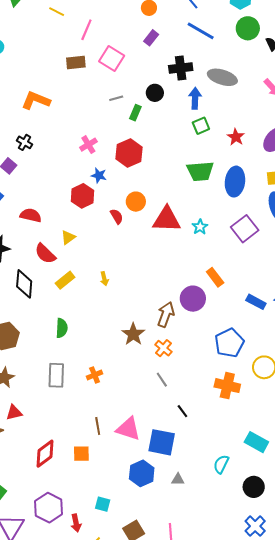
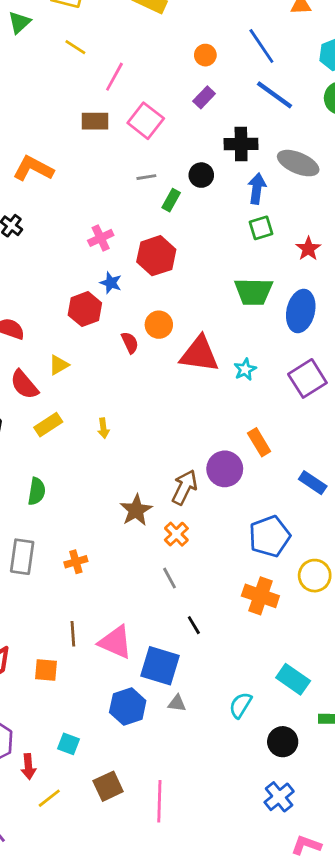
gray triangle: (178, 479) -> (177, 703), moved

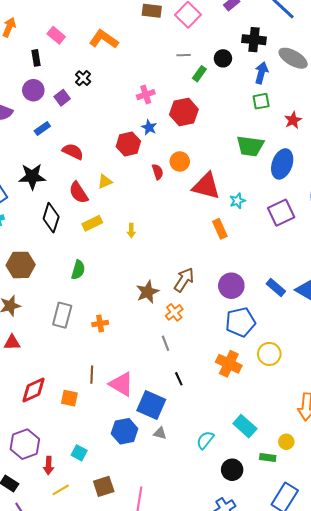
orange rectangle: (259, 442) -> (220, 229), moved
purple circle: (225, 469) -> (231, 286), moved

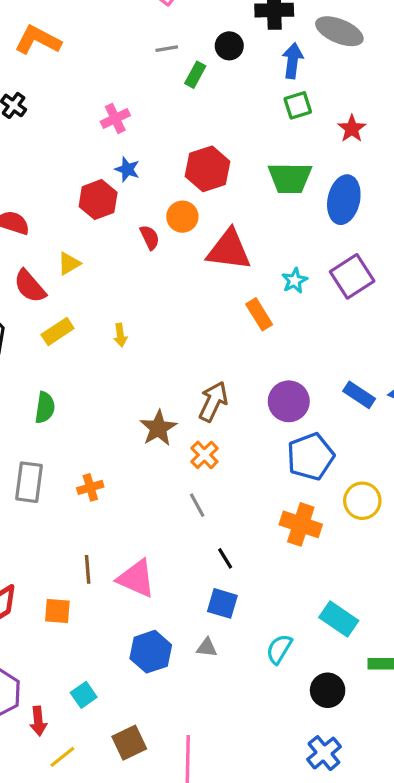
red hexagon: (184, 112) -> (208, 169), moved
cyan star: (237, 201) -> (295, 281), moved
blue square: (151, 405) -> (222, 603), moved, size x0.7
cyan square: (79, 453) -> (84, 695), turned 35

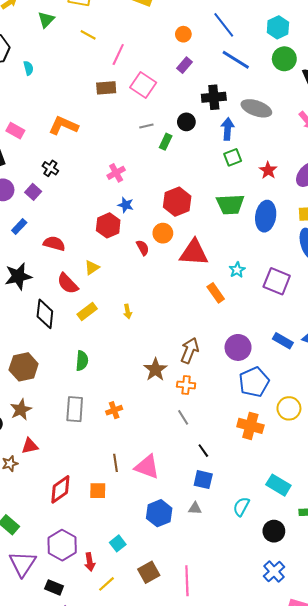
purple square: (352, 276) -> (277, 281), moved, turned -32
orange cross: (204, 455) -> (186, 385), turned -36

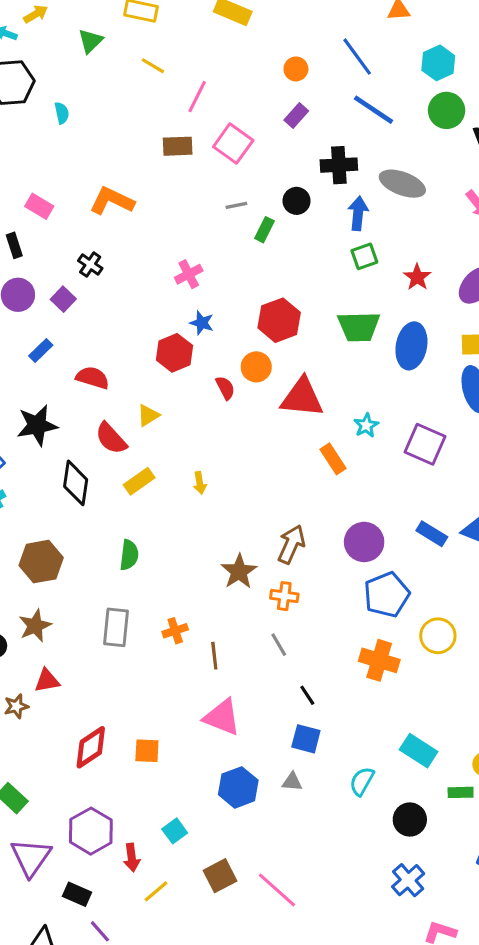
brown line: (116, 463) -> (214, 656), moved
pink line: (187, 581) -> (277, 890), turned -48

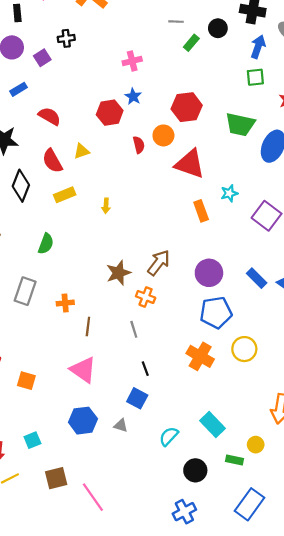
black cross: (90, 265) -> (66, 38), turned 35

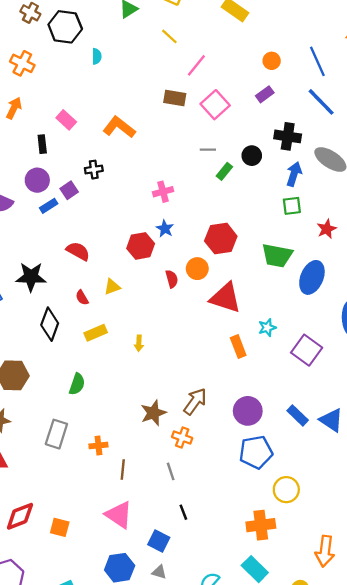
blue rectangle: (18, 89) -> (49, 206), moved
red semicircle: (52, 161) -> (82, 298), size x0.6
orange cross: (200, 356) -> (261, 525), moved, turned -36
blue square: (137, 398) -> (159, 541), moved

